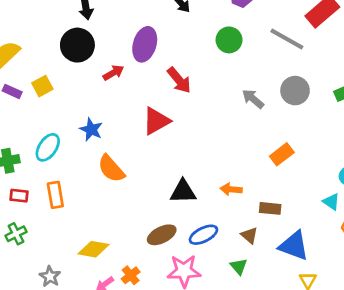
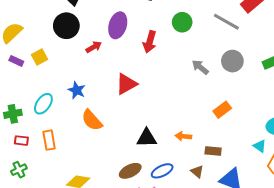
red arrow: (179, 80) -> (150, 42), moved, turned 55

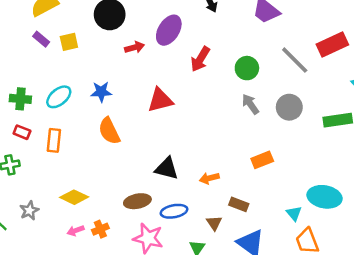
green circle: (182, 22) -> (247, 68), moved
blue star: (77, 90) -> (101, 92), turned 30
orange arrow: (183, 136) -> (209, 178), turned -35

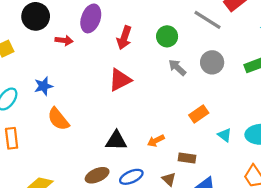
red arrow: (134, 47) -> (64, 40), turned 35
red triangle: (160, 100) -> (120, 80), moved
cyan triangle: (294, 213) -> (225, 135), moved

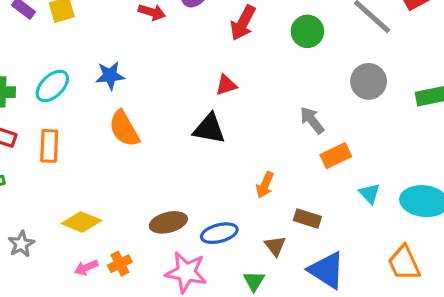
gray arrow: (177, 67) -> (312, 120), moved
red triangle: (120, 80) -> (226, 85), size x0.6
black triangle: (116, 141) -> (209, 129), moved
orange arrow: (156, 141) -> (265, 185), turned -49

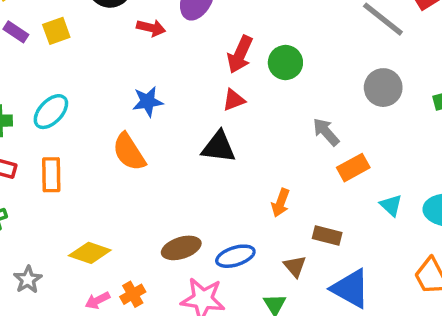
red arrow: (243, 23) -> (240, 54), moved
green circle: (307, 31) -> (285, 62), moved
blue star: (110, 76) -> (148, 101), moved

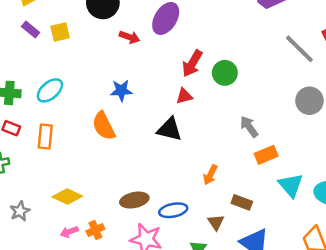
gray circle: (383, 88) -> (309, 101), moved
cyan triangle: (391, 205) -> (291, 185), size x1.5

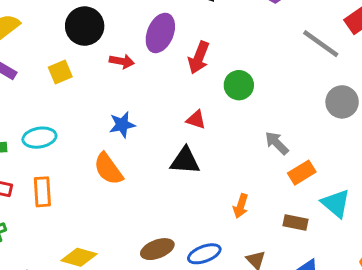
yellow square: (60, 32) -> (60, 72), moved
red arrow: (192, 63) -> (199, 58), moved
cyan ellipse: (50, 90) -> (39, 138), turned 40
red triangle: (184, 96) -> (196, 120), turned 42
brown rectangle: (242, 202) -> (296, 223), moved

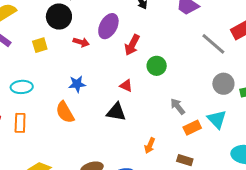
cyan triangle: (336, 203) -> (217, 119), moved

